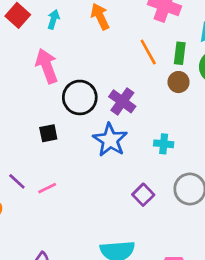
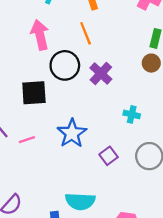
orange line: (148, 52) -> (86, 33), moved
black square: (48, 133) -> (34, 93), size x1.6
blue star: (110, 140) -> (72, 133), moved

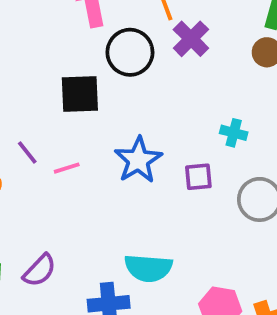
purple cross: (101, 73) -> (191, 39), moved
purple square: (109, 156) -> (198, 177), moved, turned 30

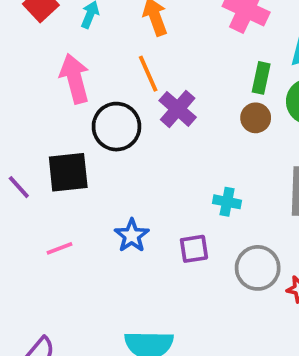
purple line: (27, 153) -> (19, 187), moved
blue star: (138, 160) -> (132, 236), size x0.7

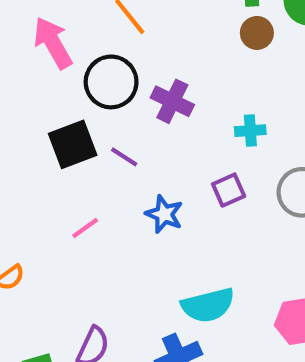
purple cross: (178, 109) -> (172, 101), moved
purple line: (19, 187) -> (124, 157), moved
blue star: (132, 236) -> (164, 214), moved

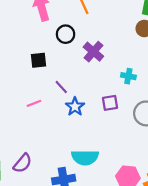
black circle: (111, 82) -> (66, 34), size x0.7
black square: (73, 144) -> (38, 60), size x0.7
purple line: (124, 157) -> (61, 87), moved

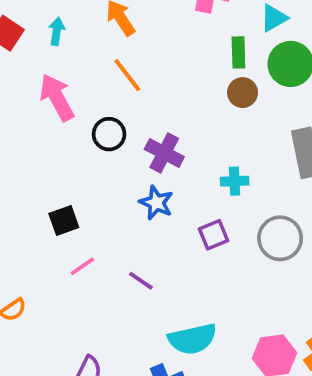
black square: (38, 60) -> (64, 221), moved
purple line: (61, 87) -> (141, 281), moved
blue star: (75, 107) -> (156, 203), moved

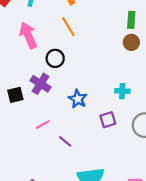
purple cross: (164, 153) -> (41, 84), moved
black square: (64, 221) -> (15, 95), moved
pink line: (82, 266) -> (43, 124), moved

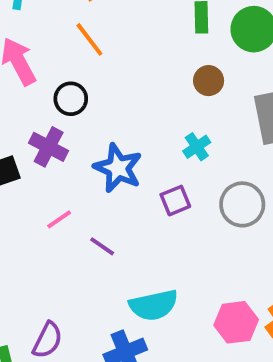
brown circle: (131, 42) -> (209, 81), moved
cyan cross: (122, 91) -> (197, 147), turned -32
blue star: (78, 99) -> (118, 168), size x1.4

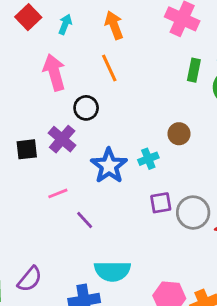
brown circle: (209, 81) -> (179, 134), moved
cyan cross: (197, 147) -> (148, 159), moved
purple square: (175, 201) -> (161, 203), moved

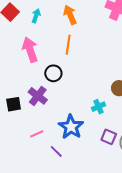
orange line: (109, 68) -> (68, 45), turned 36
blue star: (109, 166) -> (71, 127), moved
purple square: (161, 203) -> (109, 137), turned 35

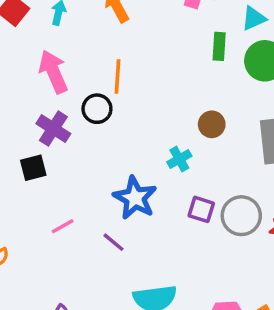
orange line: (68, 45) -> (117, 76), moved
purple cross: (38, 96) -> (53, 129), moved
pink line: (37, 134) -> (63, 226), moved

